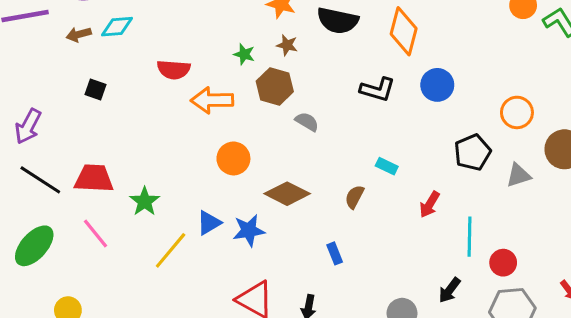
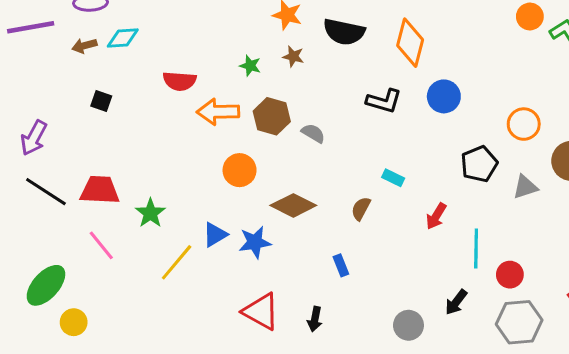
brown hexagon: (275, 86) -> (272, 116), moved
green ellipse: (34, 246) -> (46, 285), moved

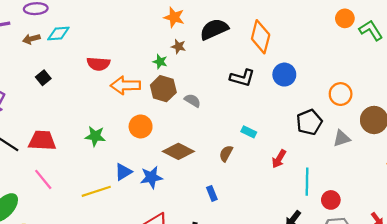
black semicircle: (344, 32) -> (214, 29), turned 144
green star: (250, 66) -> (160, 62), moved
black square: (101, 101) -> (43, 78), turned 32
green star: (150, 213) -> (95, 136), moved, turned -30
yellow line: (177, 262) -> (96, 191), turned 32

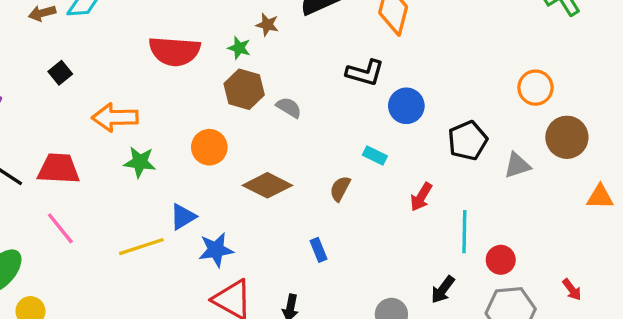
red semicircle: (98, 64) -> (175, 51), moved, size x1.4
blue circle: (284, 75) -> (406, 106), moved
orange arrow: (125, 85) -> (115, 117), moved
orange circle: (341, 94) -> (535, 88), moved
blue star: (151, 177) -> (216, 250), moved

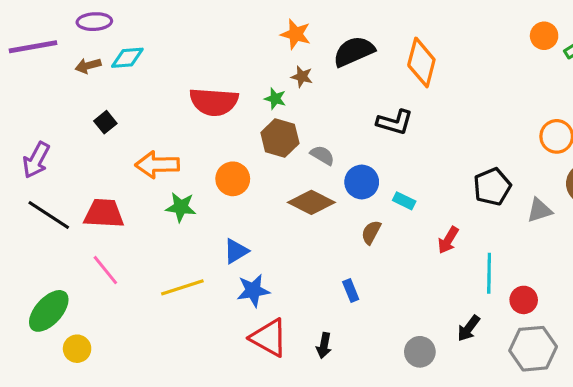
blue circle: (406, 106) -> (362, 182), moved
orange circle: (209, 147) -> (233, 179), moved
brown diamond: (267, 185) -> (311, 202), moved
blue triangle: (183, 217) -> (236, 251), moved

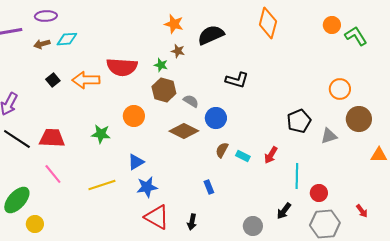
orange diamond: (421, 62) -> (268, 23), moved
orange arrow: (157, 165) -> (86, 80), moved
cyan rectangle: (404, 201) -> (243, 156), moved

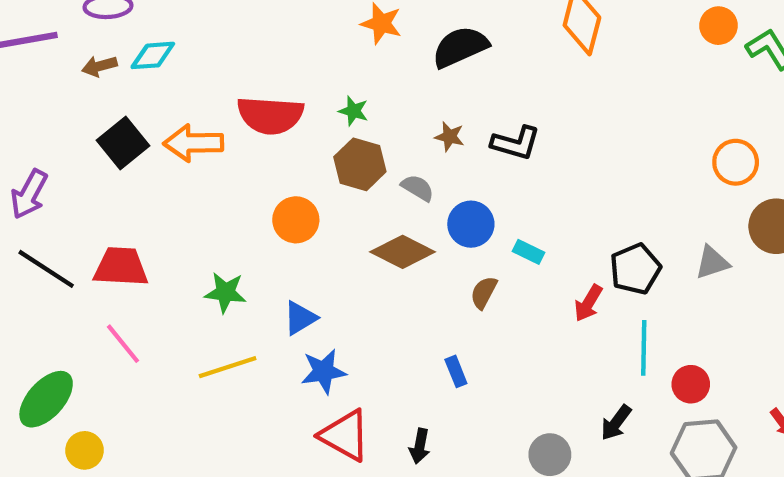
brown star: (178, 51) -> (450, 137), moved
black square: (53, 80) -> (123, 143), size x1.6
black pentagon: (299, 121) -> (635, 269), moved
green star: (101, 134) -> (225, 292), moved
cyan rectangle: (243, 156) -> (529, 252), moved

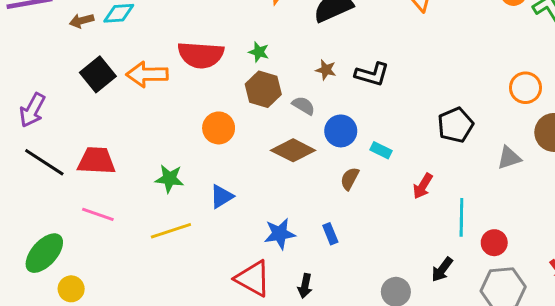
black pentagon: (635, 269) -> (455, 125), moved
pink line: (123, 344) -> (98, 214), turned -32
blue star: (324, 371) -> (280, 234), moved

